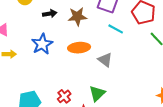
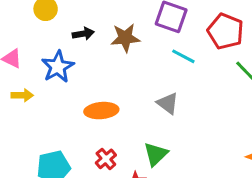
blue star: (42, 44) -> (58, 67), moved
orange ellipse: (79, 48) -> (101, 111), moved

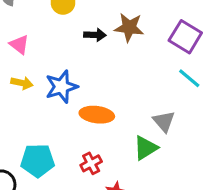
brown star: (125, 38) -> (129, 27), moved
blue star: (58, 67) -> (62, 87), moved
green triangle: (156, 154) -> (146, 148), moved

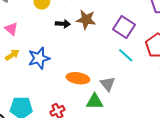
yellow arrow: (22, 83) -> (12, 55), turned -48
orange ellipse: (97, 115) -> (78, 78), moved
green triangle: (146, 148) -> (95, 102), turned 30

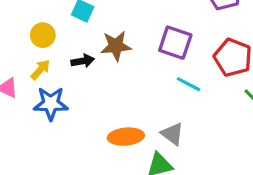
yellow arrow: (12, 55) -> (40, 70), moved
blue star: (39, 58) -> (51, 104), moved, turned 30

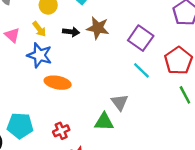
yellow arrow: (40, 70) -> (39, 29), turned 84
orange ellipse: (126, 137) -> (58, 83), moved

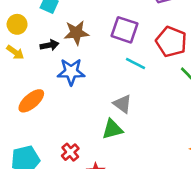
blue star: (40, 55) -> (71, 72), moved
orange ellipse: (58, 83) -> (31, 101), moved, turned -35

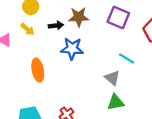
cyan line: (135, 63) -> (126, 58), moved
orange ellipse: (31, 101) -> (38, 70), turned -65
green triangle: (112, 129) -> (116, 102), moved

